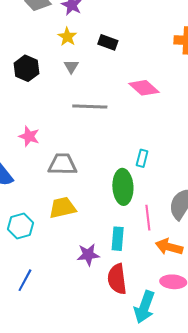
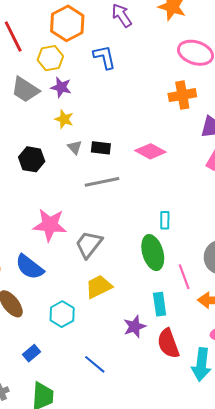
black rectangle: (108, 42) -> (101, 148), moved
pink star: (29, 136) -> (50, 225), size x1.6
gray trapezoid: (62, 164) -> (89, 244), turned -40
blue line: (25, 280) -> (95, 364), moved, turned -65

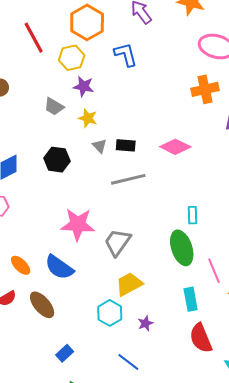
gray trapezoid: (25, 90) -> (54, 107), moved, size x0.7
cyan hexagon: (62, 314) -> (110, 313), moved
purple star: (135, 327) -> (145, 323), moved, size x0.7

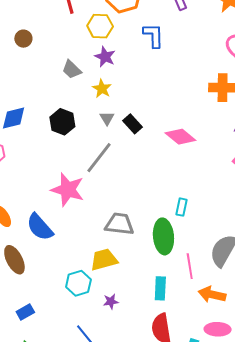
black rectangle: (126, 145) -> (133, 124), turned 30
gray line: (128, 179) -> (99, 158), moved, turned -52
gray trapezoid: (117, 242) -> (119, 224), moved, turned 48

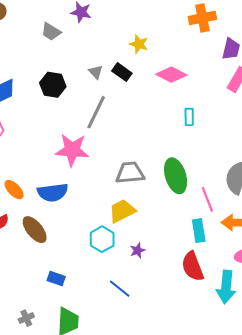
yellow star: (102, 89) -> (139, 44), moved
cyan rectangle: (181, 207) -> (189, 117), moved
blue semicircle: (40, 227) -> (53, 192), turned -44
cyan rectangle: (160, 288) -> (199, 231), moved
blue rectangle: (25, 312) -> (56, 279), turned 60

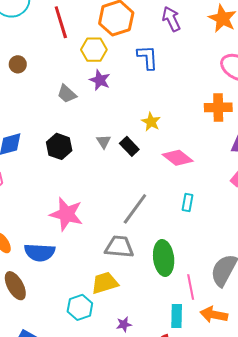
gray line: (96, 112) -> (135, 209), moved
purple star: (138, 250) -> (124, 324), moved

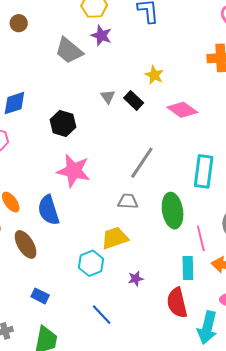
gray trapezoid: (67, 94) -> (69, 51), size x1.4
black hexagon: (59, 146) -> (63, 123), moved
cyan rectangle: (188, 203) -> (204, 171), moved, size x1.8
gray trapezoid: (119, 247) -> (128, 201), size x0.7
blue semicircle: (40, 252) -> (48, 210), turned 72

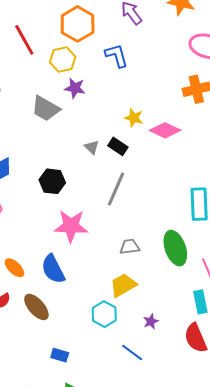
pink diamond: (182, 110) -> (165, 130), moved
gray line: (142, 163) -> (116, 189), moved
blue line: (102, 315) -> (132, 352), moved

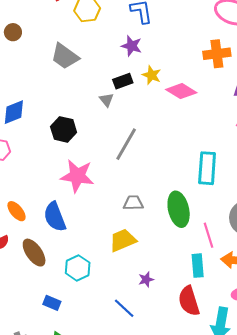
purple star: (75, 88) -> (132, 46), moved
black rectangle: (118, 146) -> (123, 81), moved, turned -60
cyan hexagon: (104, 314) -> (78, 268), moved

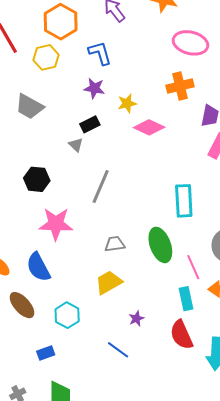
yellow star: (152, 75) -> (127, 103), moved, turned -30
blue rectangle: (52, 303) -> (46, 353), turned -36

